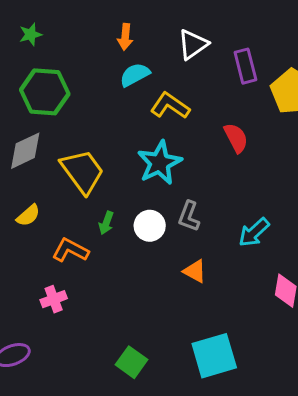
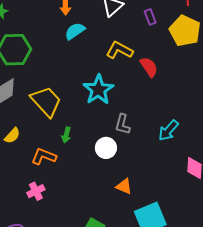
purple rectangle: (245, 66) -> (150, 17), size x0.7
yellow L-shape: (170, 106) -> (119, 50), moved
white circle: (150, 226) -> (106, 148), moved
orange triangle: (195, 271) -> (124, 186), moved

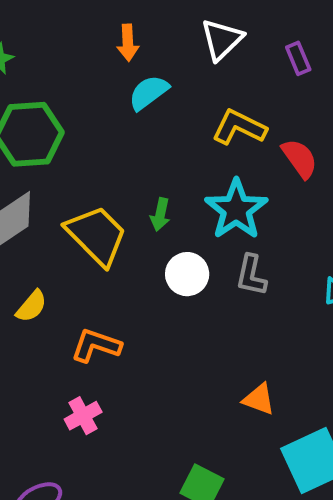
cyan star: (98, 90) -> (236, 209), moved
green arrow: (66, 135) -> (160, 214), moved
white circle: (106, 148) -> (187, 274), moved

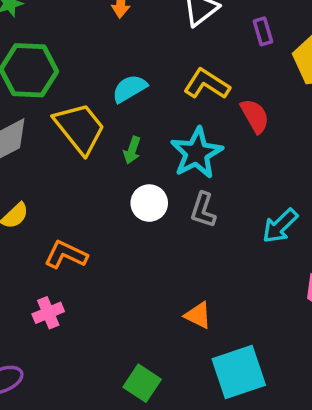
cyan semicircle: (149, 93) -> (130, 89), moved
yellow trapezoid: (97, 235) -> (80, 128), moved

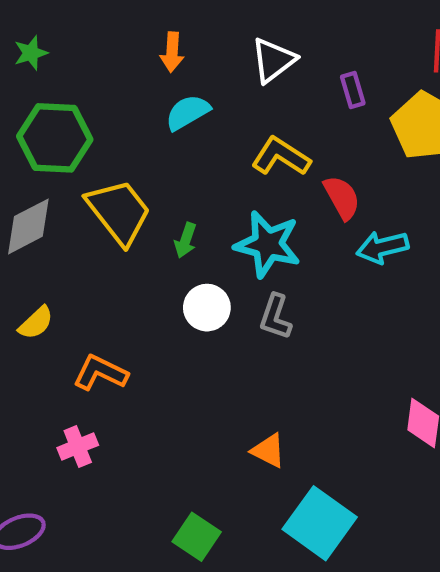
cyan semicircle: (130, 89) -> (188, 112), moved
cyan star: (197, 153) -> (268, 244), turned -30
cyan arrow: (280, 226) -> (382, 247), moved, turned 30
cyan square: (239, 372) -> (320, 523), turned -36

